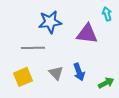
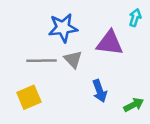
cyan arrow: (107, 14) -> (135, 18), turned 32
gray triangle: (56, 73) -> (73, 59), moved

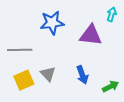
gray triangle: (73, 59) -> (48, 74), moved
gray line: (42, 61) -> (20, 50), moved

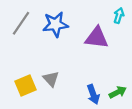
gray line: (20, 50) -> (21, 23), moved, turned -55
blue arrow: (82, 75) -> (93, 94), moved

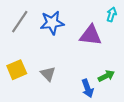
yellow square: (25, 86) -> (17, 70), moved
green arrow: (118, 92) -> (106, 76), moved

